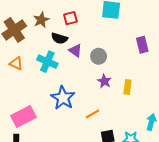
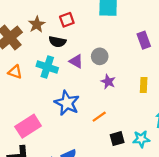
purple triangle: (75, 51) -> (76, 61), moved
yellow rectangle: (127, 87) -> (144, 85), moved

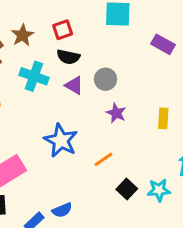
purple rectangle: (144, 40) -> (163, 44), moved, turned -42
black semicircle: (57, 42) -> (68, 57), moved
cyan cross: (47, 67) -> (34, 76), moved
black square: (117, 139) -> (127, 189), turned -32

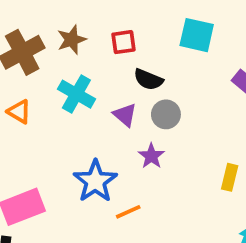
black semicircle: (68, 57) -> (148, 79), moved
purple star: (116, 113) -> (151, 156), moved
orange line: (103, 159) -> (128, 212), moved

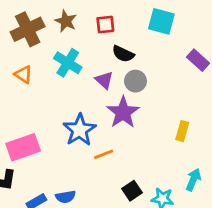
brown star: (72, 40) -> (66, 21), turned -30
purple star: (151, 156) -> (123, 112), size x1.6

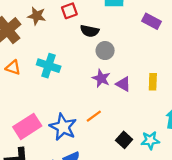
cyan cross: (68, 63) -> (49, 66), moved
purple triangle: (104, 80) -> (123, 84), moved
purple star: (123, 112) -> (101, 78), size x0.7
blue star: (80, 130) -> (63, 127), moved

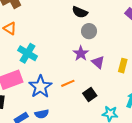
cyan cross: (49, 66) -> (28, 53), moved
black square: (124, 140) -> (90, 95), moved

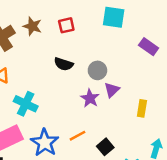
black semicircle: (80, 12) -> (64, 64), moved
purple triangle: (98, 62) -> (112, 90), moved, turned 40

